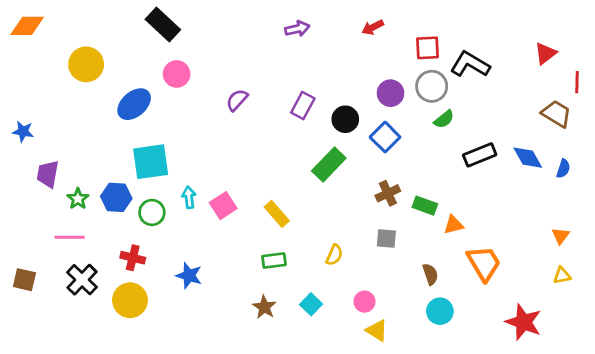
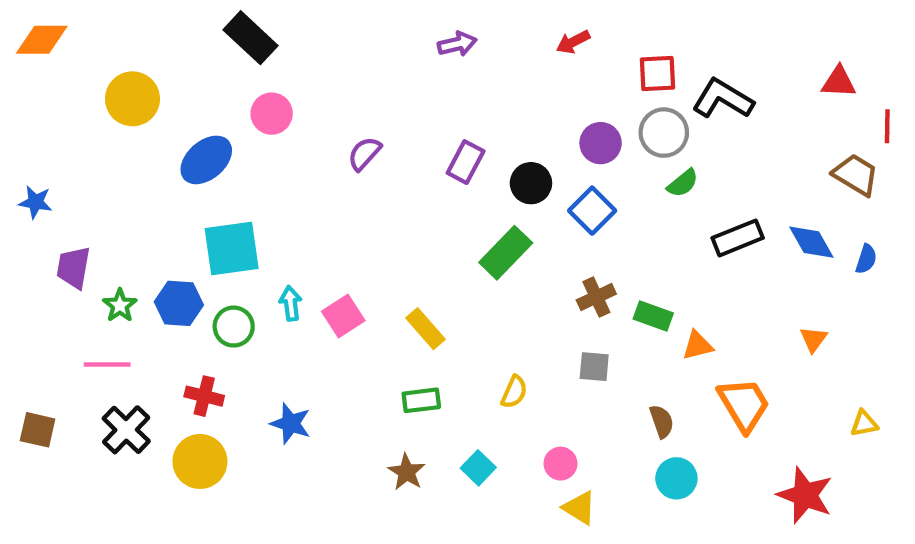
red triangle: (545, 53) -> (839, 82), turned 40
orange triangle: (561, 236) -> (813, 339), moved

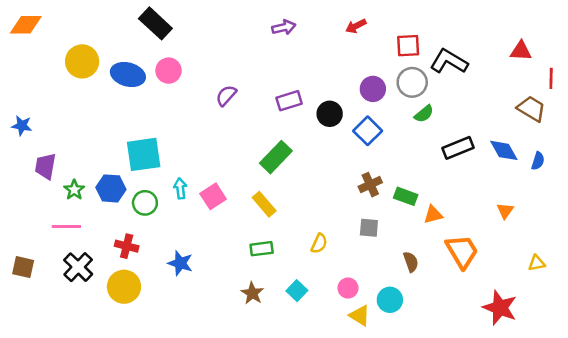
blue ellipse: (206, 160) -> (128, 75), moved, turned 56
purple rectangle: (466, 162) -> (289, 101), turned 45
green rectangle: (506, 253) -> (276, 157), moved
cyan circle: (676, 478) -> (390, 300), moved

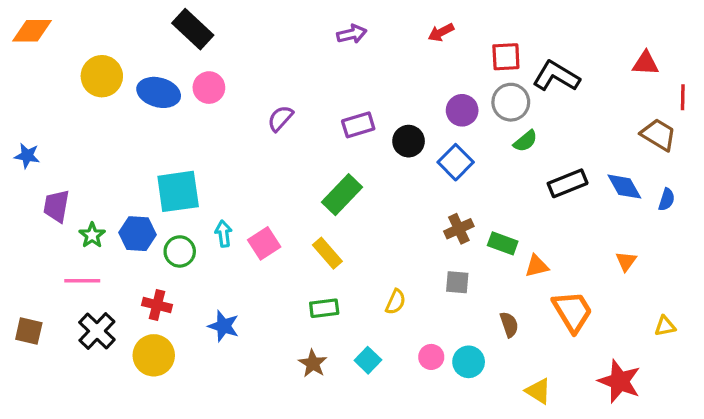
cyan circle: (390, 300) -> (469, 362), moved
yellow triangle: (360, 316) -> (538, 391), moved

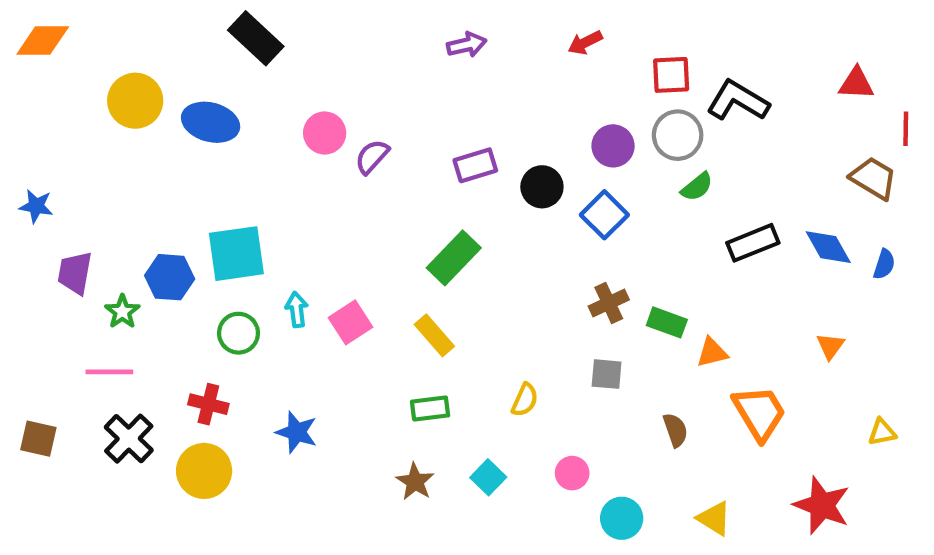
pink circle: (209, 88) -> (325, 133), moved
blue hexagon: (138, 234) -> (170, 277), moved
cyan circle: (469, 362) -> (622, 518), moved

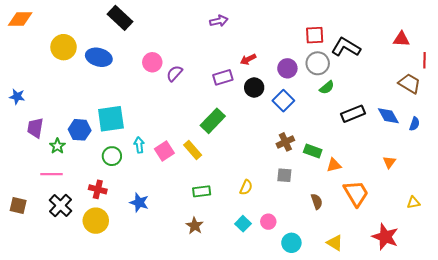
red arrow: (585, 43) -> (248, 59), moved
yellow rectangle: (434, 335) -> (193, 150), moved
cyan square: (488, 477) -> (243, 224), moved

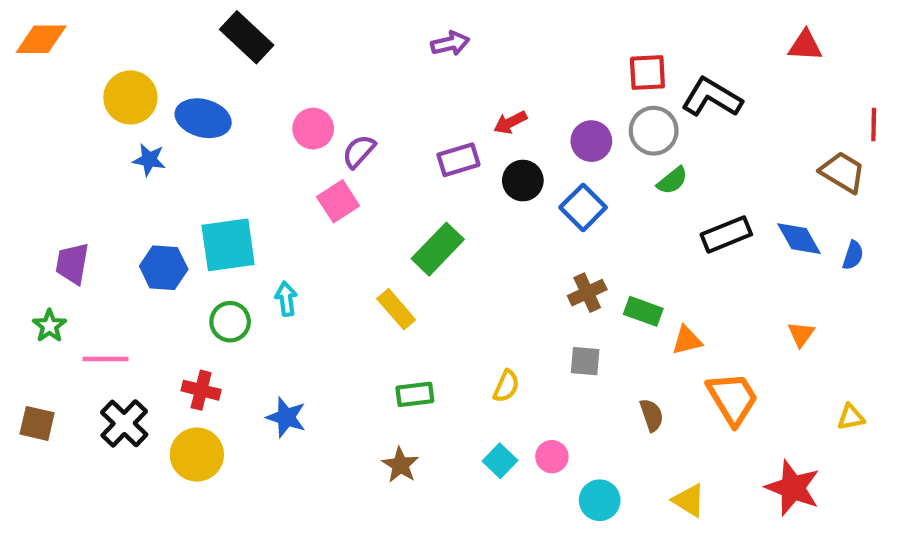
red triangle: (401, 39) -> (805, 46), moved
blue star: (17, 97) -> (149, 160), moved
green star: (57, 146) -> (49, 326), moved
pink square: (164, 151) -> (338, 201), moved

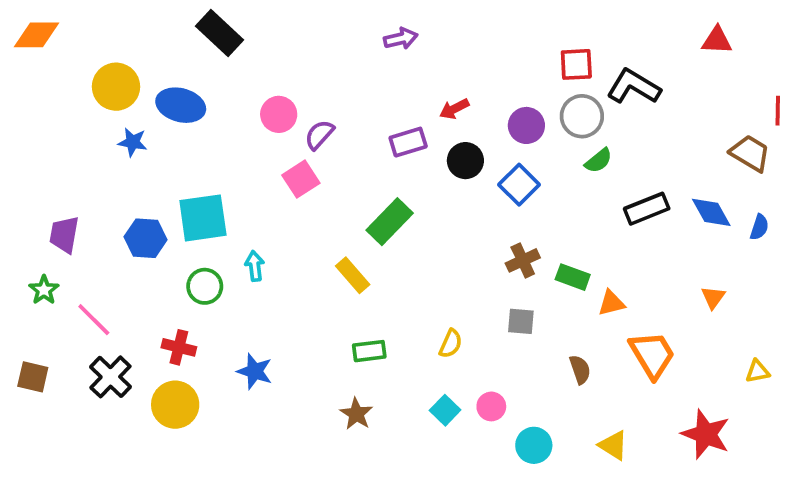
pink line: (106, 359) -> (94, 320), turned 45

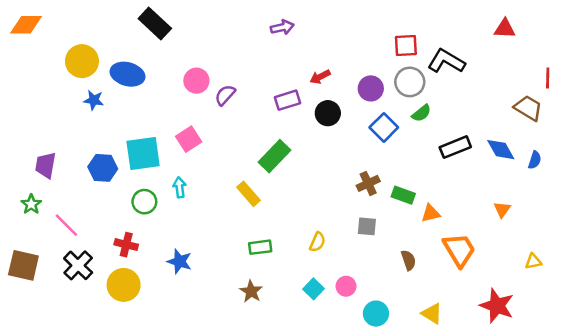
pink square: (301, 179) -> (189, 139), moved
blue square: (519, 185) -> (384, 127), moved
brown square: (33, 377) -> (23, 265), size x1.4

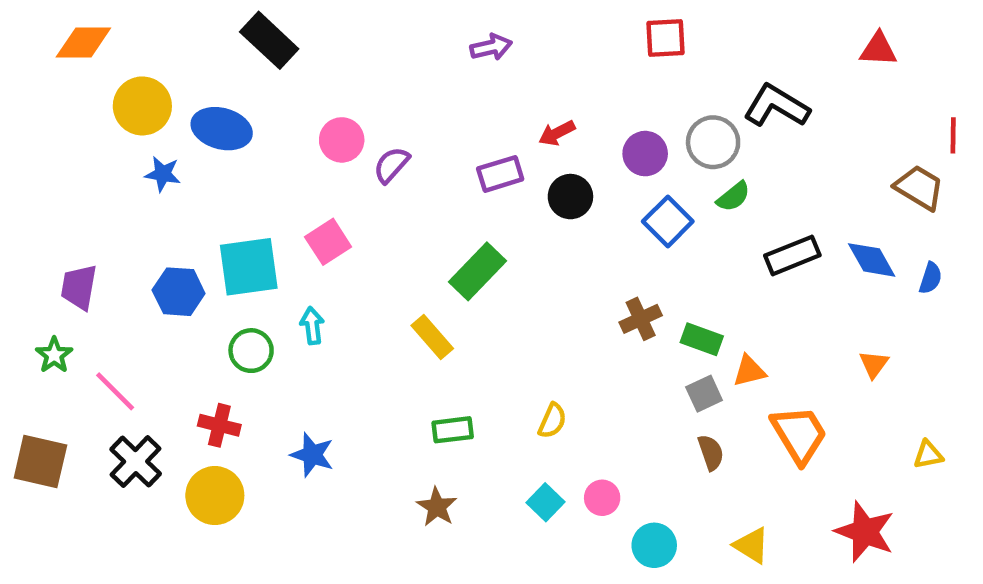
orange diamond: (26, 25) -> (83, 43), moved
red square: (406, 46) -> (666, 38), moved
gray square: (367, 226) -> (704, 394), moved, turned -30

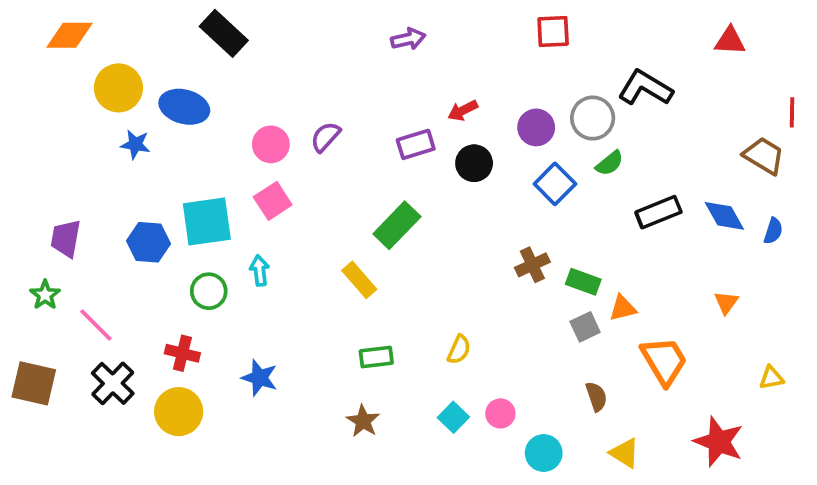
pink circle: (342, 140) -> (271, 144), moved
brown semicircle: (711, 452) -> (596, 397), moved

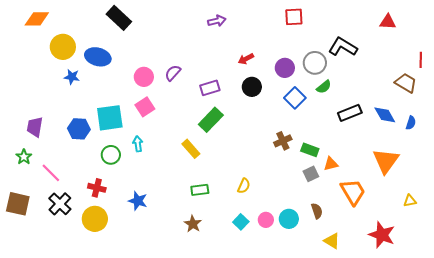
purple rectangle: (416, 144) -> (210, 88), moved
orange triangle: (726, 302) -> (386, 161), size x2.0
cyan circle: (544, 453) -> (289, 219), moved

